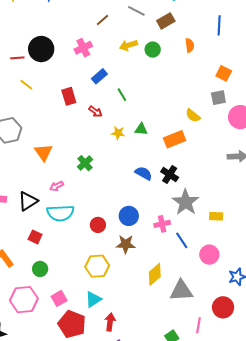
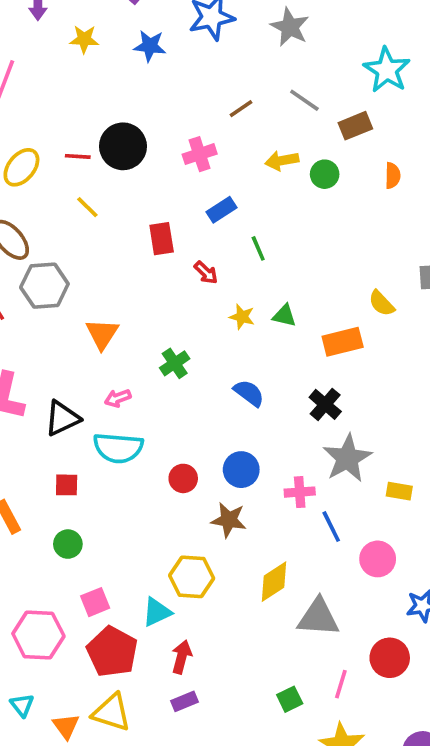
blue semicircle: (144, 173) -> (249, 393), moved
red square: (35, 237) -> (67, 485), turned -32
yellow hexagon: (97, 266) -> (192, 577), moved
pink hexagon: (24, 300) -> (38, 635), moved

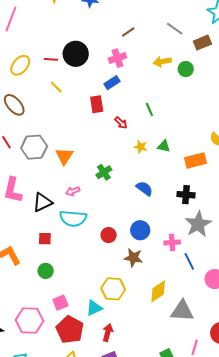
brown line: (241, 109) -> (128, 32), moved
blue rectangle: (222, 210) -> (112, 83), moved
gray hexagon: (44, 286) -> (34, 147), moved
black cross: (325, 404) -> (186, 195), turned -36

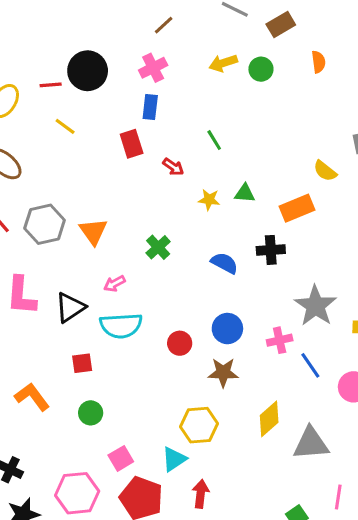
blue rectangle: (112, 83) -> (150, 107), turned -42
black cross: (186, 195) -> (271, 250), moved

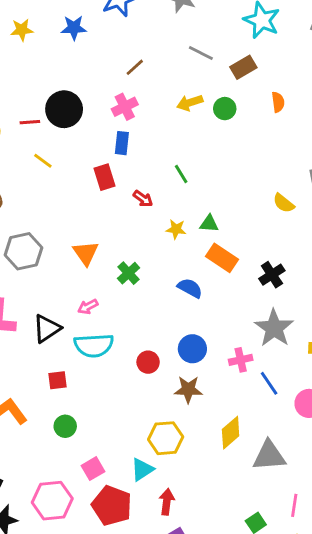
orange rectangle: (297, 208) -> (222, 258), moved, turned 56
orange triangle: (93, 231) -> (86, 253), moved
black cross: (271, 250) -> (272, 275), moved, turned -30

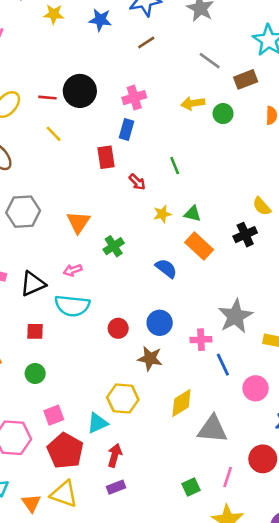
brown line: (135, 67) -> (146, 42), moved
yellow star: (176, 229) -> (162, 214), turned -30
black cross: (272, 275) -> (245, 235), moved

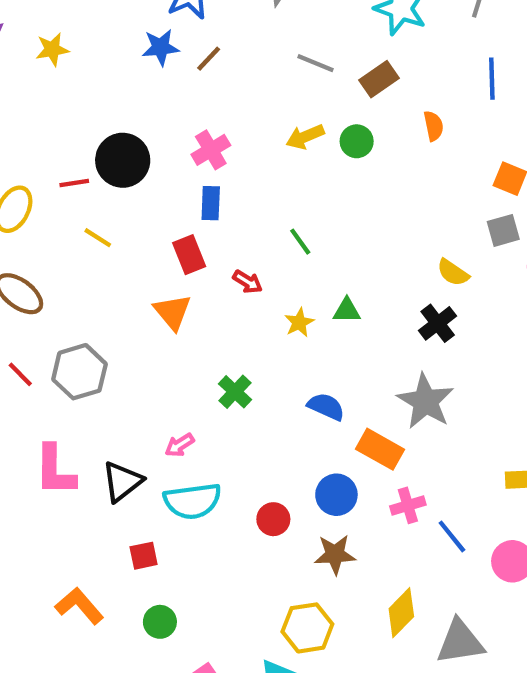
blue star: (100, 20) -> (160, 47), moved
orange triangle: (78, 222) -> (172, 312), moved
orange rectangle: (199, 246) -> (380, 449), moved
gray star: (235, 316) -> (425, 401), moved

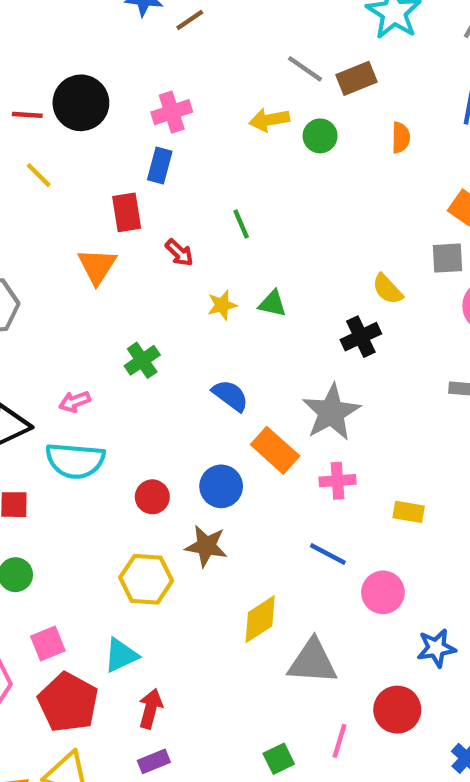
gray line: (316, 63) -> (305, 69), moved
pink cross: (408, 505) -> (337, 481), moved
blue line: (452, 536) -> (328, 554), turned -36
yellow hexagon: (307, 628) -> (146, 579), moved

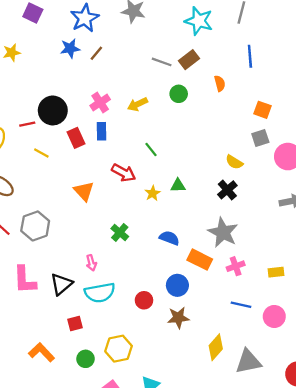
yellow arrow: (269, 120) -> (138, 104), moved
red rectangle: (127, 212) -> (76, 138), moved
red arrow: (179, 253) -> (124, 173), size x1.5
pink arrow: (75, 402) -> (91, 263), turned -70
yellow hexagon: (146, 579) -> (119, 349), moved

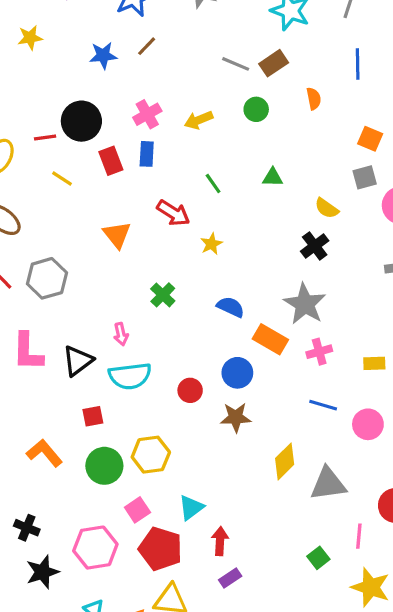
blue star: (70, 48) -> (103, 55), moved
green triangle: (178, 186) -> (273, 177), moved
green circle: (85, 359) -> (104, 466), size x1.5

